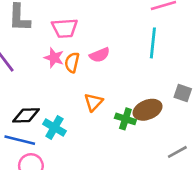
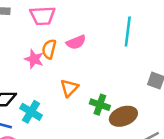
pink star: (54, 58) -> (34, 59), moved
brown ellipse: (148, 110) -> (123, 116), moved

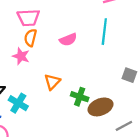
pink semicircle: (76, 42) -> (68, 40), moved
orange semicircle: (49, 49) -> (30, 38), moved

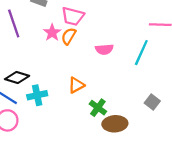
pink star: (21, 56) -> (52, 33), moved
cyan cross: (18, 103) -> (37, 95), turned 30

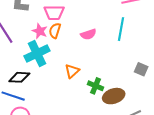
cyan cross: (37, 95) -> (37, 53), moved, size x1.4

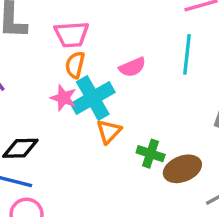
pink star: (40, 31) -> (63, 98), moved
cyan cross: (37, 53) -> (93, 98), moved

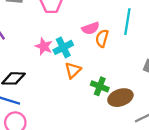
orange semicircle: (75, 65) -> (102, 38), moved
cyan cross: (93, 98) -> (63, 47), size x0.7

